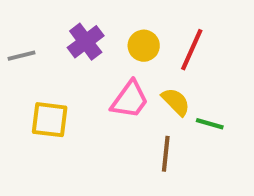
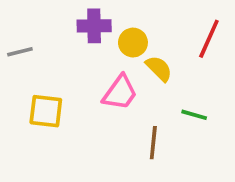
purple cross: (86, 42) -> (94, 26), moved, turned 36
red line: (192, 50) -> (209, 39), moved
yellow semicircle: (176, 102) -> (159, 68), moved

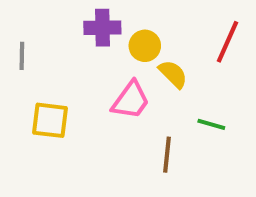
gray line: (20, 52) -> (22, 56), turned -75

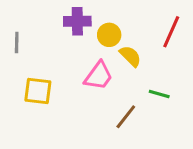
brown line: (167, 155) -> (126, 117), turned 32

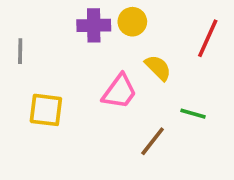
yellow circle: (109, 35) -> (132, 22), moved

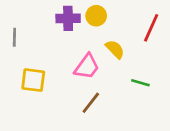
brown line: (153, 141) -> (91, 103), moved

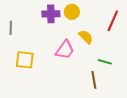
brown line: (91, 103) -> (94, 80), moved, turned -48

